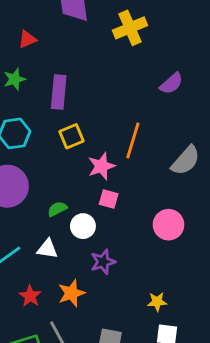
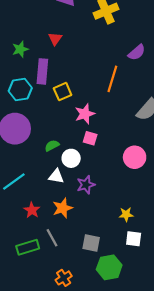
red triangle: (27, 39) -> (55, 39), moved, turned -32
purple rectangle: (59, 92) -> (42, 71), moved
orange line: (133, 141) -> (112, 79), moved
white triangle: (47, 249) -> (56, 176), moved

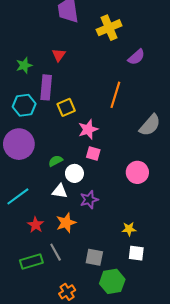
purple semicircle: (137, 52) -> (136, 57), moved

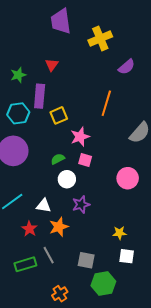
green semicircle: (56, 161) -> (58, 159), moved
white triangle: (60, 191) -> (44, 206), moved

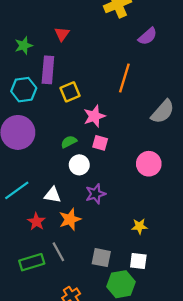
white square: (127, 256) -> (138, 261), moved

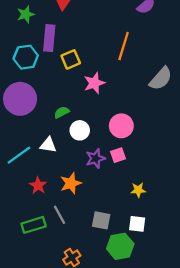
green semicircle: (69, 142) -> (62, 112), moved
pink square: (100, 143) -> (118, 155), moved, turned -35
pink circle: (149, 164) -> (121, 126), moved
white triangle: (53, 195) -> (48, 145), moved

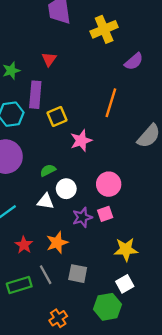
white triangle: (48, 145) -> (46, 201), moved
yellow star: (138, 190) -> (126, 249), size x1.5
gray square: (101, 220) -> (78, 274), moved
white square: (137, 224) -> (125, 284), turned -36

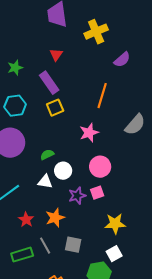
red triangle: (49, 59) -> (56, 55), moved
purple rectangle: (35, 95) -> (49, 83), moved, turned -40
pink star: (81, 141) -> (89, 133), moved

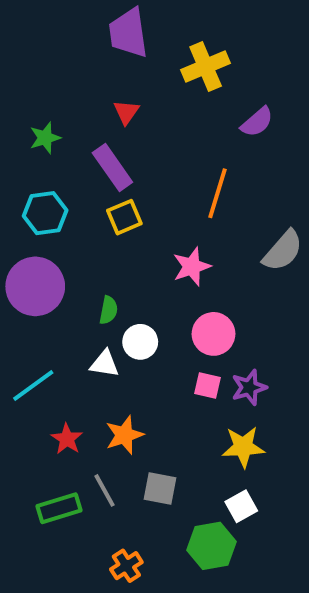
green semicircle: (47, 155) -> (109, 310), turned 128
pink square: (97, 193) -> (208, 385), turned 32
purple star: (77, 196) -> (249, 387), moved

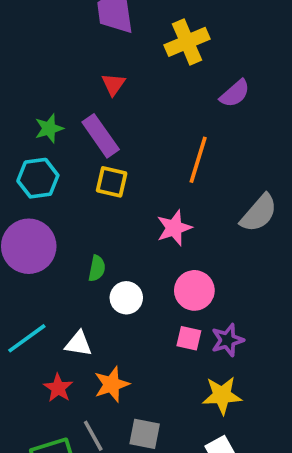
green star: (45, 138) -> (49, 128), moved
yellow square: (124, 217) -> (112, 182), turned 36
white triangle: (105, 364) -> (78, 344), moved

